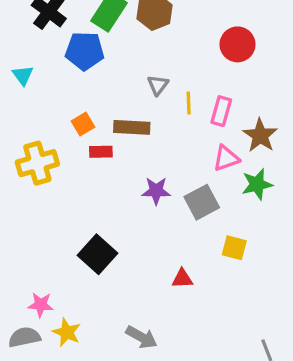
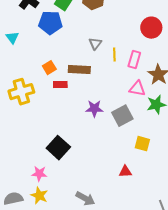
red circle: (237, 44) -> (151, 28), moved
pink triangle: (226, 158) -> (137, 89), turned 30
red triangle: (182, 279) -> (125, 172), moved
pink star: (41, 305) -> (39, 174), moved

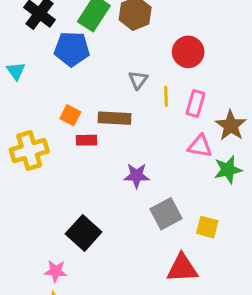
red circle: (151, 28) -> (188, 52), moved
orange square: (49, 68) -> (70, 115), turned -32
gray square: (122, 116) -> (166, 214), moved
red triangle: (125, 172) -> (182, 268), size x1.6

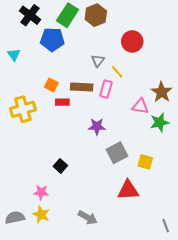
yellow line: (166, 96) -> (117, 72), turned -40
pink rectangle: (195, 103) -> (106, 89), moved
black square: (84, 233) -> (60, 166), size x0.6

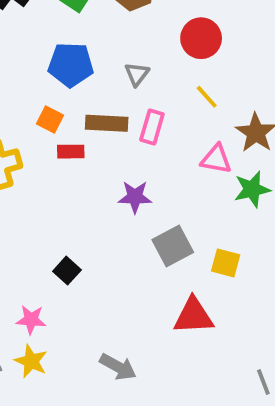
blue pentagon: (52, 39) -> (71, 65), moved
yellow line: (117, 72) -> (207, 97), moved

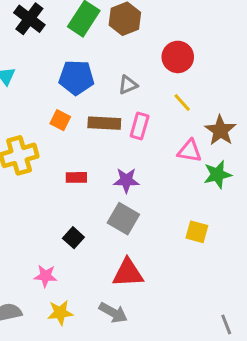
gray triangle: (137, 74) -> (128, 85), turned 30
red rectangle: (71, 152) -> (76, 177), moved
gray square: (173, 246) -> (123, 219), moved, turned -32
red triangle: (194, 316) -> (128, 273), moved
yellow star: (31, 361) -> (60, 313), moved, turned -30

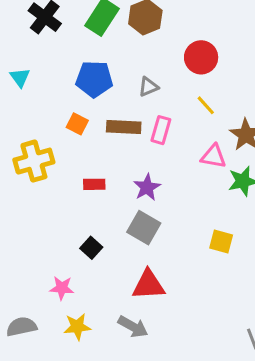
purple star: (126, 180) -> (147, 187), turned -30

